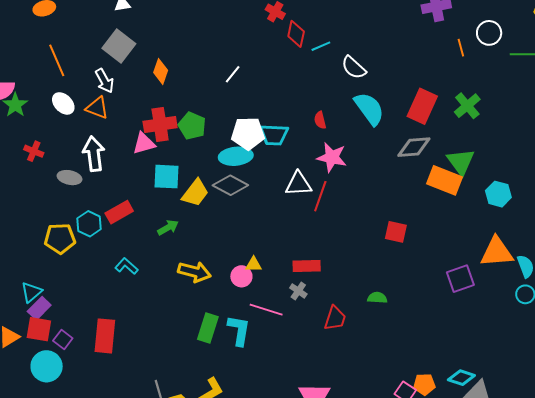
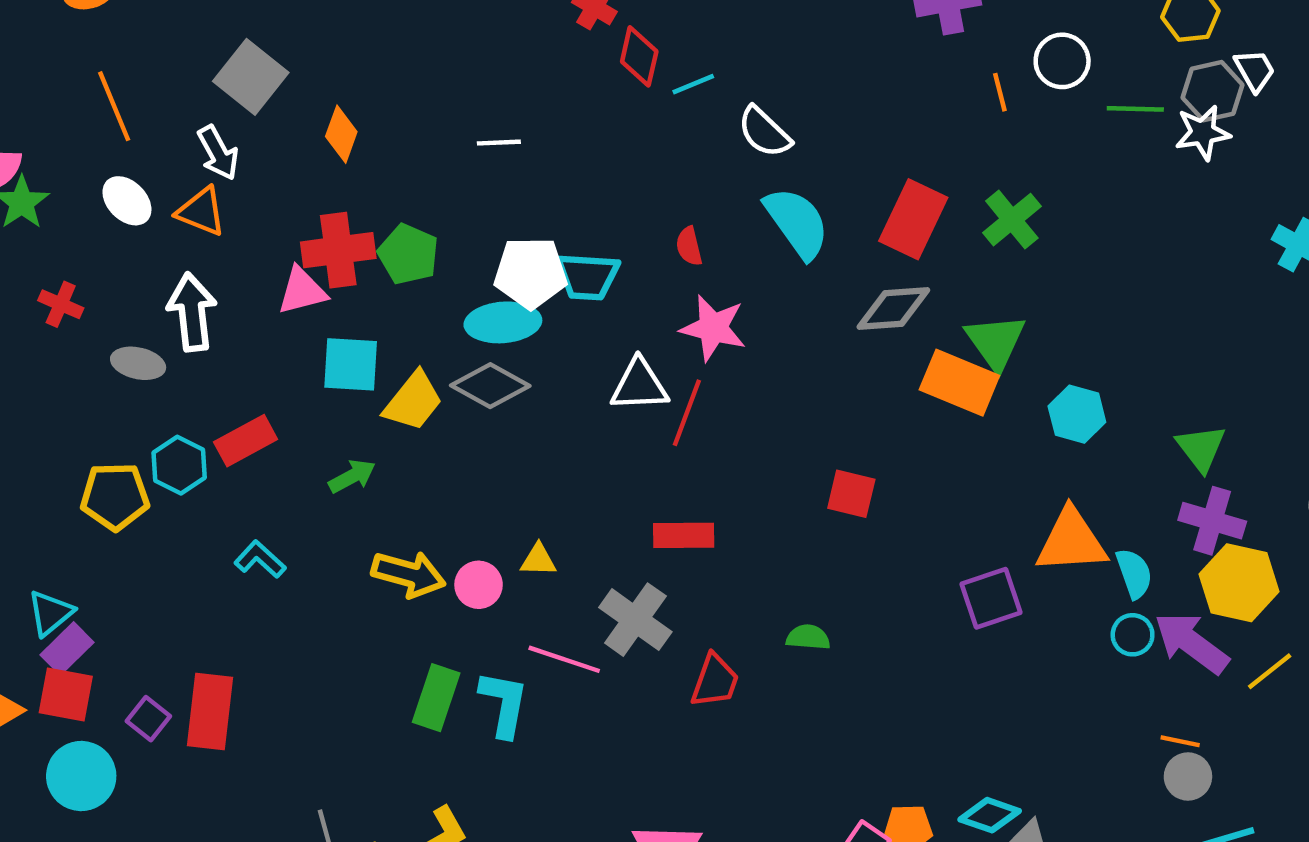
white line: (233, 74) -> (499, 143), turned 48
red rectangle: (307, 266) -> (684, 535), moved
pink circle: (241, 276) -> (479, 585), moved
gray cross: (298, 291) -> (635, 620), size x1.8
purple square: (63, 339) -> (148, 719), moved

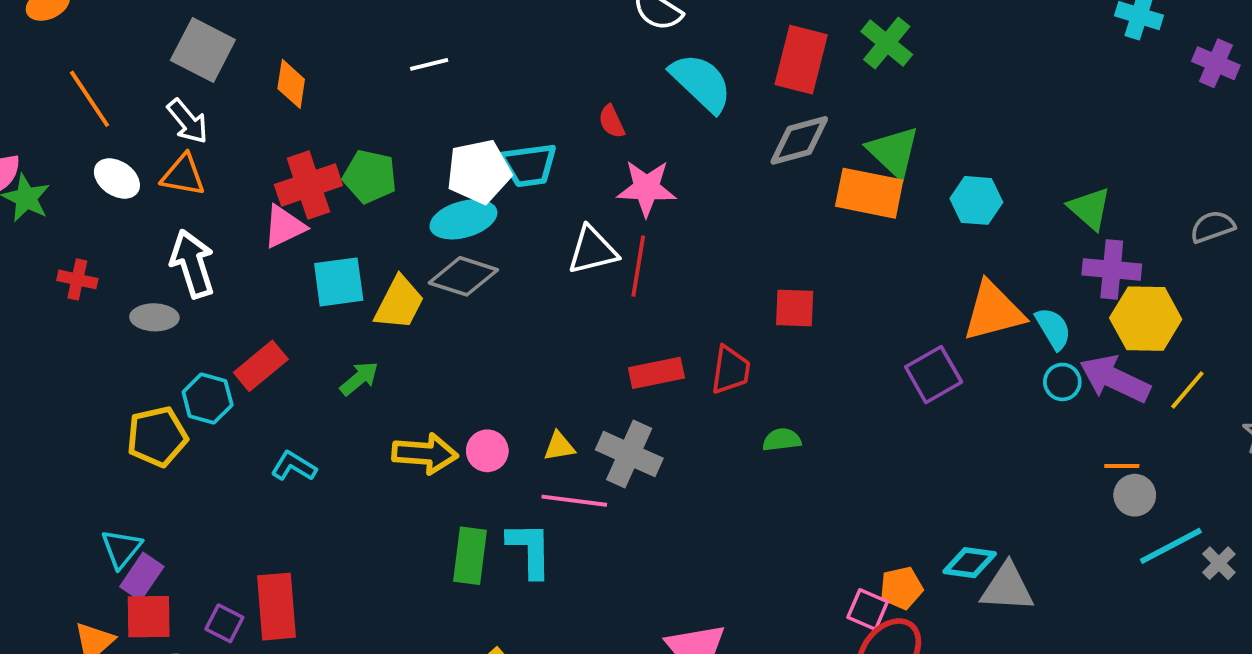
yellow triangle: (538, 560) -> (559, 446), moved
red trapezoid: (715, 681) -> (731, 370), moved

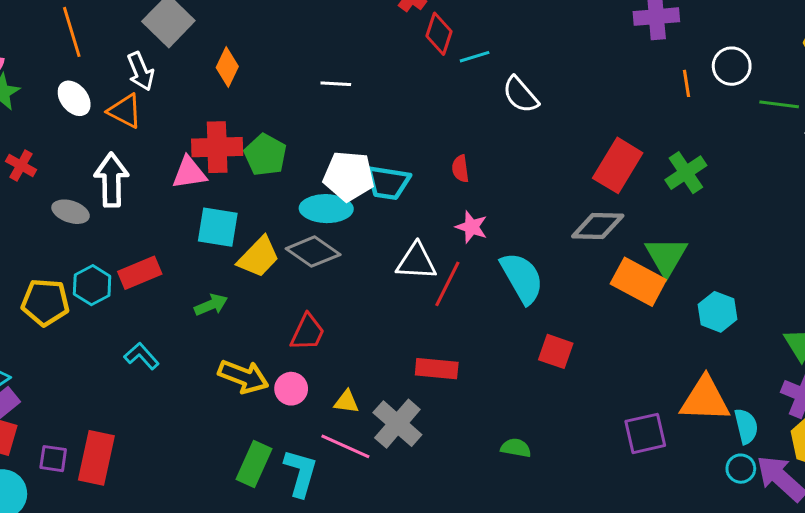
cyan semicircle: (701, 83) -> (522, 278), moved
pink star: (647, 188) -> (471, 227), size x0.7
red trapezoid: (731, 370) -> (307, 332), moved
purple square: (224, 623) -> (53, 459), turned -36

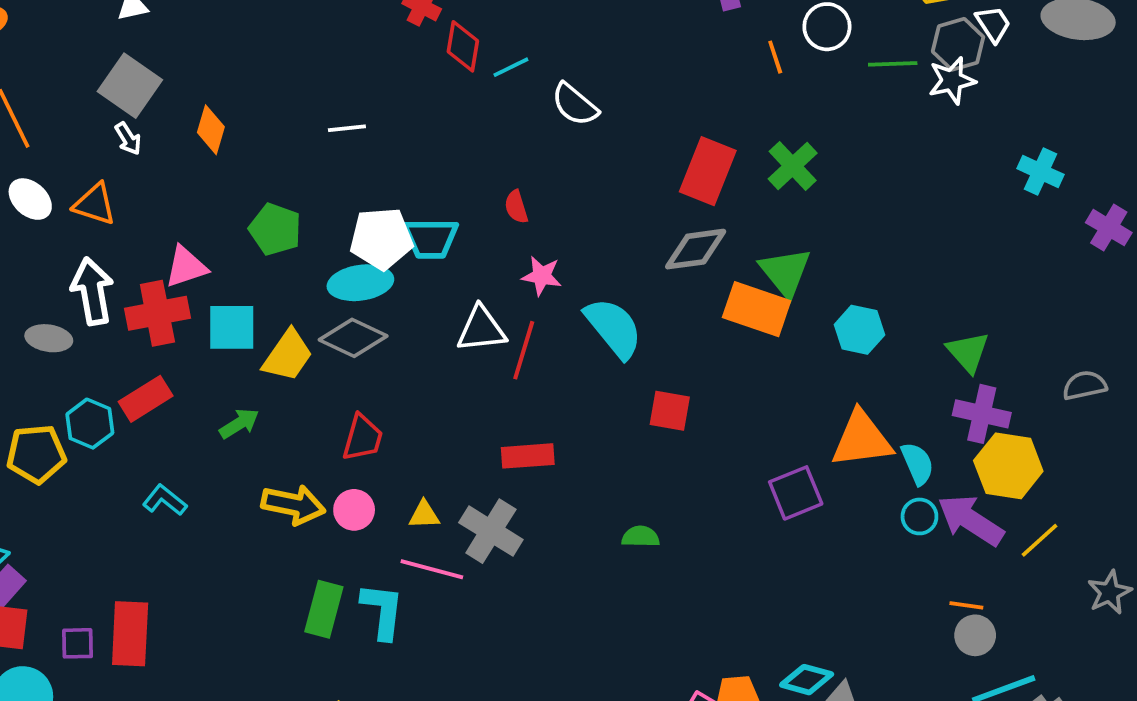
white arrow: (141, 71) -> (128, 139), moved, size x0.7
red cross: (217, 147) -> (157, 313), moved

